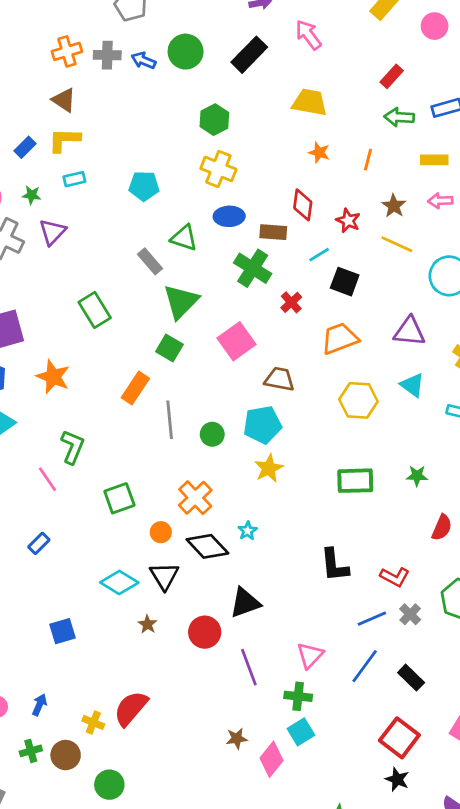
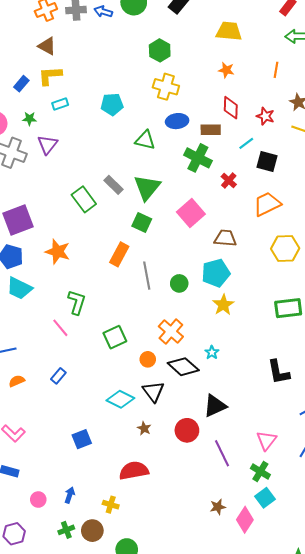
orange star: (319, 153) -> (226, 70), moved
gray rectangle: (150, 261) -> (113, 185), moved
green cross: (298, 696) -> (260, 472), turned 30
red semicircle: (131, 708) -> (134, 471), moved, turned 44

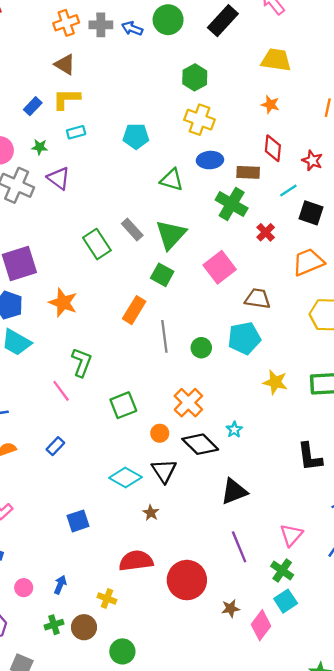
purple triangle: (47, 145) -> (59, 178), turned -35
yellow star: (223, 305) -> (275, 382), moved, turned -30
red circle: (187, 430) -> (187, 580), moved, size x1.4

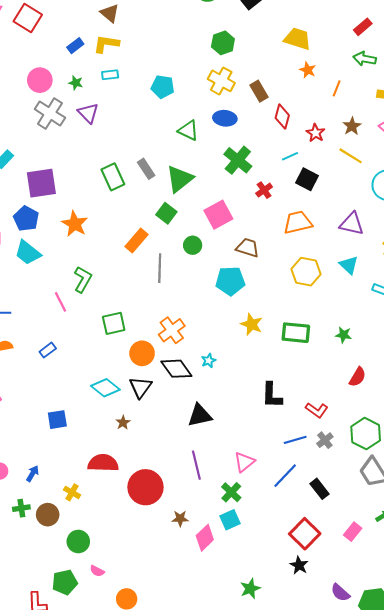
orange star: (270, 105) -> (308, 70), moved
brown rectangle: (248, 172) -> (259, 91), moved, turned 48
green circle: (201, 348) -> (193, 245), moved
orange circle: (160, 433) -> (142, 353), size x1.5

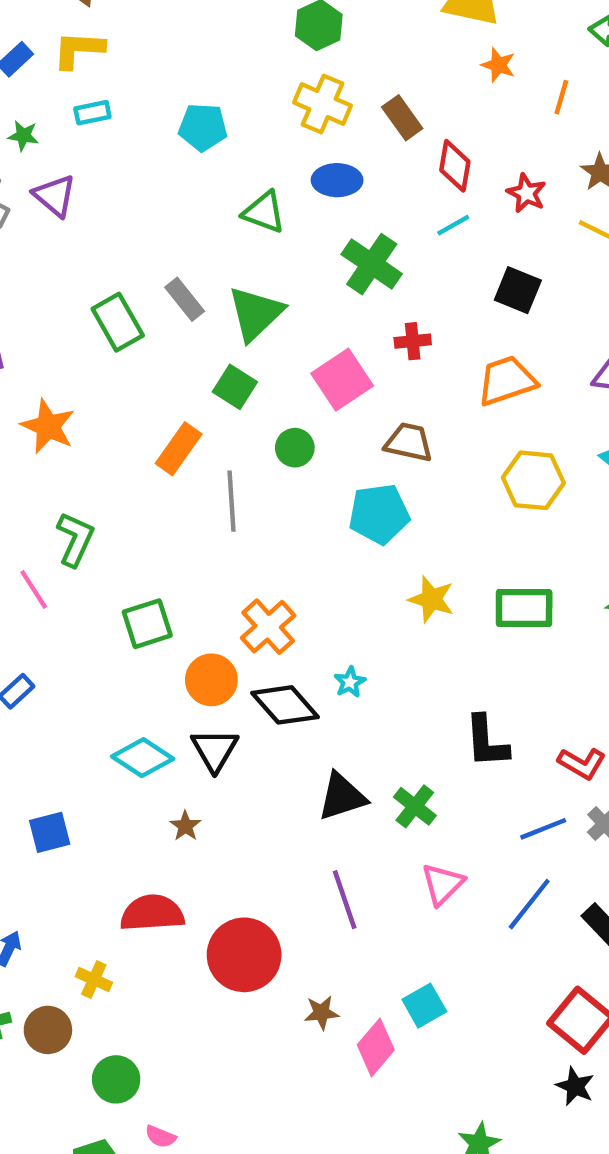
cyan line: (290, 156) -> (453, 225), moved
red cross: (264, 190) -> (413, 341), moved, turned 35
green cross: (231, 492) -> (415, 806), moved

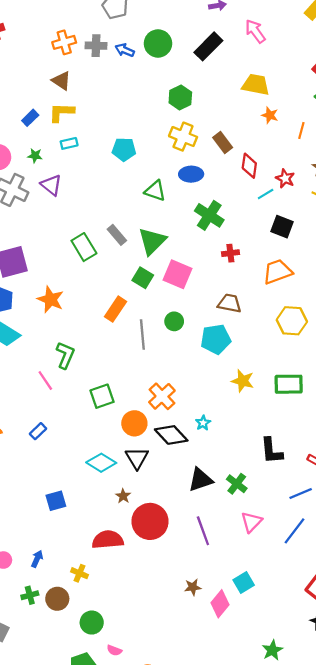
cyan line: (453, 225) -> (266, 194), moved
pink square: (342, 380) -> (177, 274), moved, turned -32
green circle: (295, 448) -> (174, 321), moved
red circle: (244, 955) -> (150, 521), moved

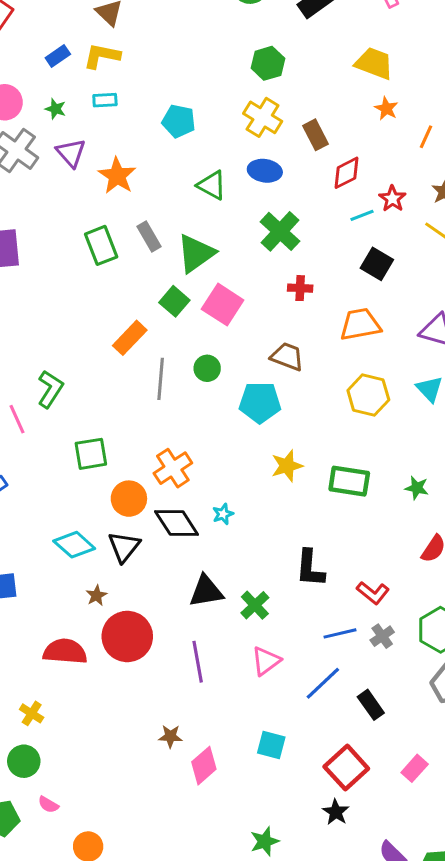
red diamond: (249, 166) -> (347, 173), turned 45
orange star: (51, 299) -> (117, 176), moved
yellow star: (243, 381) -> (287, 466), turned 30
yellow cross: (79, 573) -> (32, 713), moved
cyan square: (244, 582) -> (271, 745), moved, turned 36

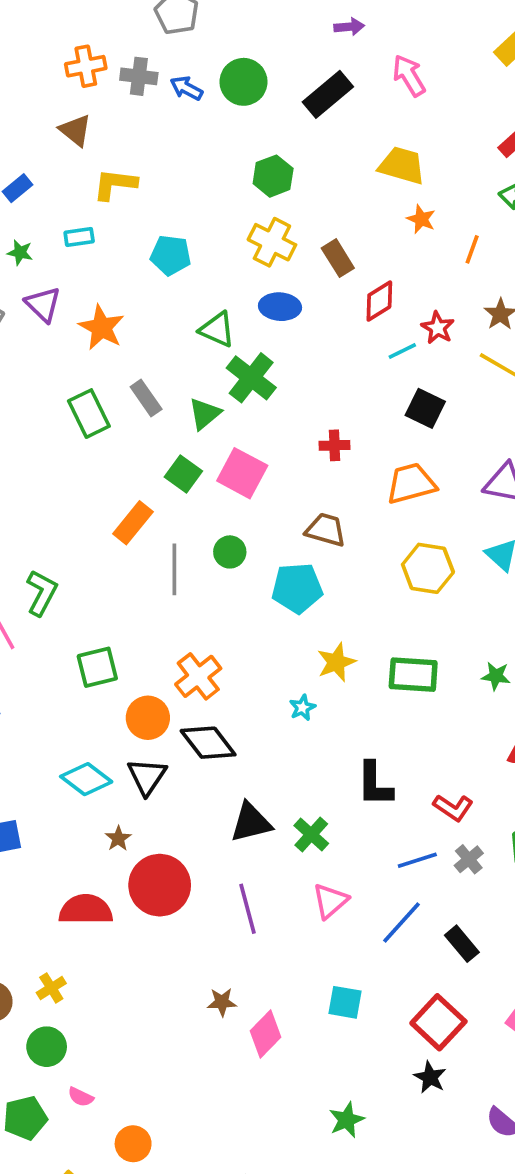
yellow L-shape: (102, 56) -> (115, 184), moved
green cross: (280, 231) -> (251, 378), moved
green triangle: (196, 253) -> (205, 414), size x0.7
cyan star: (223, 514) -> (302, 708), moved
yellow cross: (32, 713) -> (51, 988), turned 30

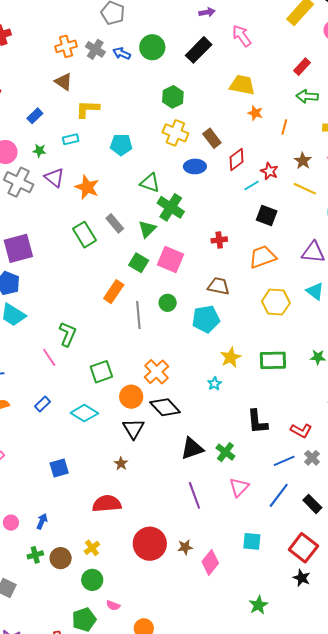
gray cross: (139, 76) -> (95, 49), turned 30
blue ellipse: (280, 307) -> (195, 166), moved
cyan diamond: (86, 779) -> (84, 413), moved
red circle: (160, 885) -> (150, 544), moved

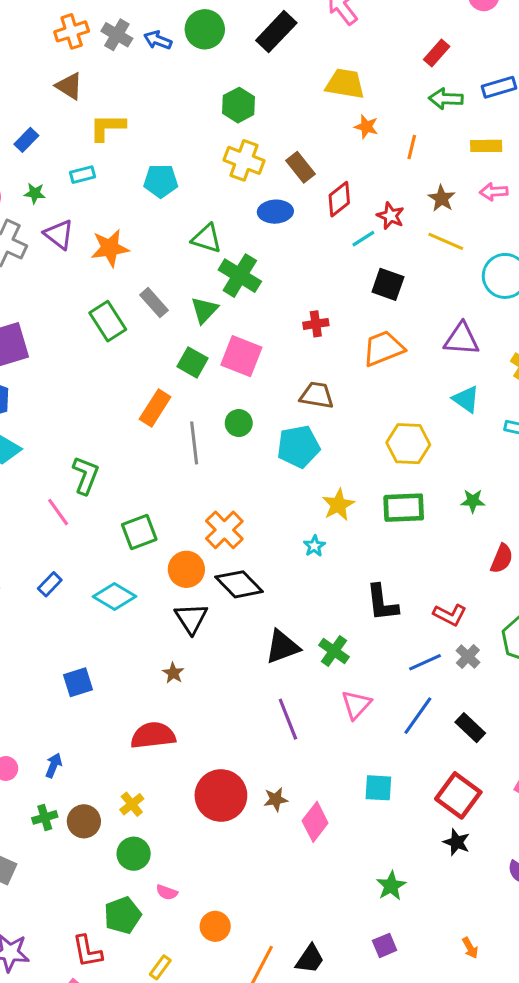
orange star: (87, 187) -> (110, 248), turned -30
yellow hexagon: (276, 302) -> (408, 444), moved

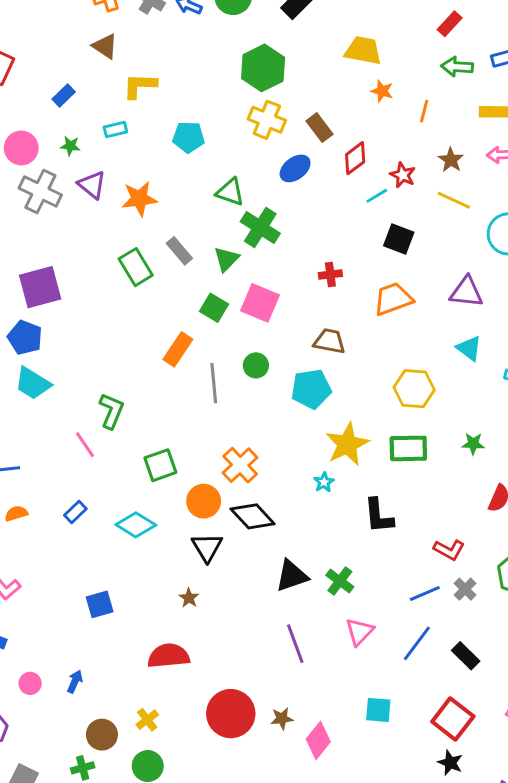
green hexagon: (239, 105) -> (263, 68), size x1.4
blue ellipse: (275, 212) -> (295, 168), turned -36
yellow star: (338, 505) -> (347, 444), size x1.4
black L-shape: (382, 603) -> (379, 516), moved
green cross: (45, 817) -> (83, 768), moved

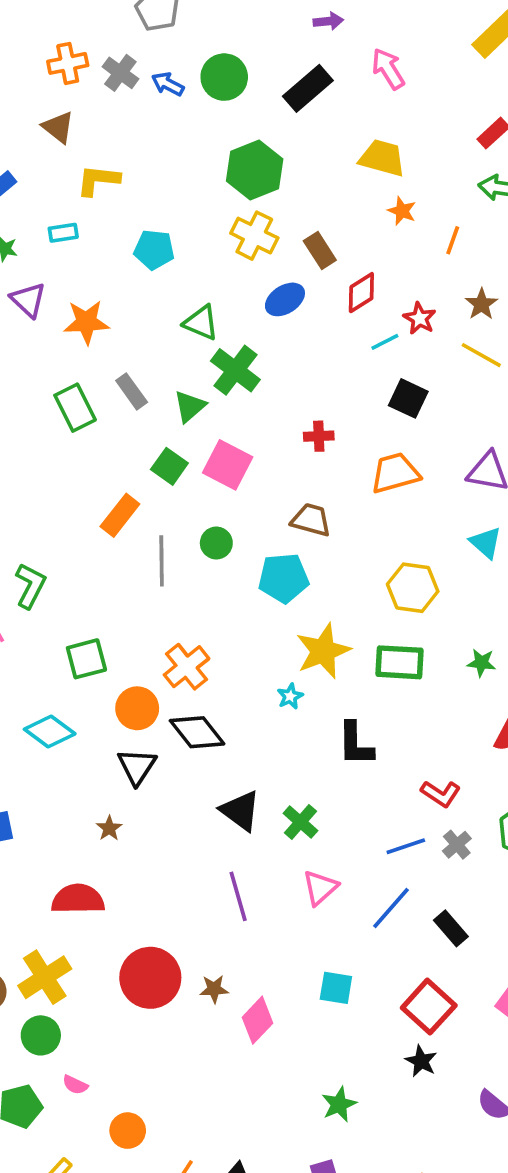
black triangle: (292, 576) -> (240, 811), turned 51
yellow cross: (147, 720) -> (45, 977), size x1.8

